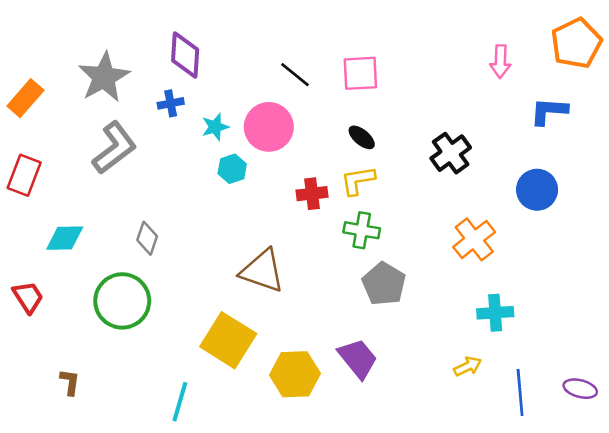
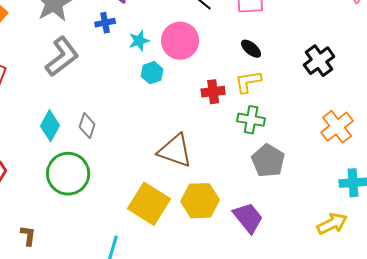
cyan diamond: (65, 238) -> (50, 126), moved, turned -60
yellow arrow: (468, 366) -> (332, 224), size x1.4
yellow hexagon: (295, 374) -> (200, 201), moved

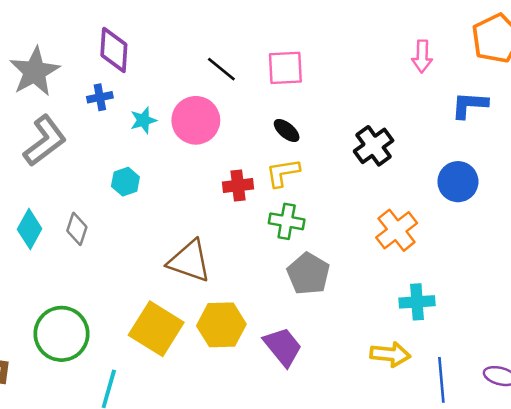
cyan hexagon: (152, 73) -> (125, 182), moved
green circle: (68, 174) -> (62, 334), moved
yellow arrow: (332, 224) -> (390, 354), turned 32

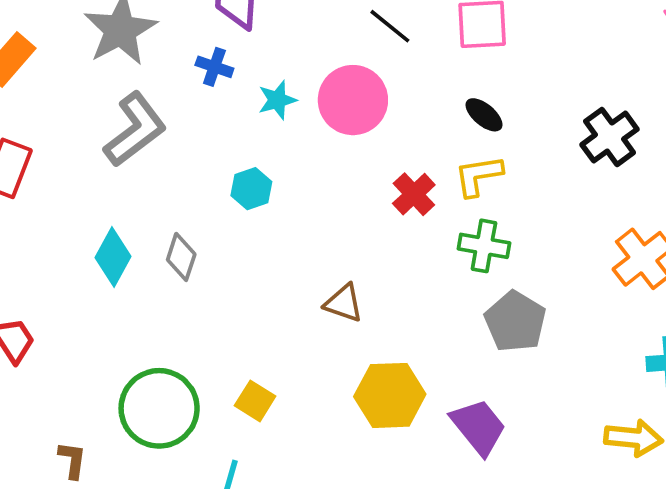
blue cross: (100, 97) -> (214, 67), turned 30
red cross: (238, 185) -> (414, 194), turned -36
brown triangle: (189, 261) -> (344, 303), size x0.6
yellow square: (156, 329) -> (255, 401), moved, size x0.5

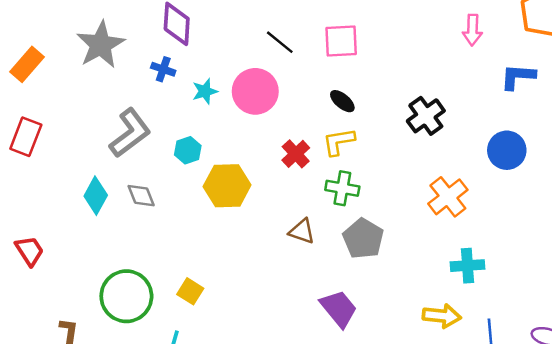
gray L-shape: (135, 130) -> (130, 133), moved
gray diamond: (181, 257) -> (141, 196), turned -40
brown triangle: (344, 303) -> (302, 231), moved
yellow hexagon: (390, 395) -> (227, 186), moved

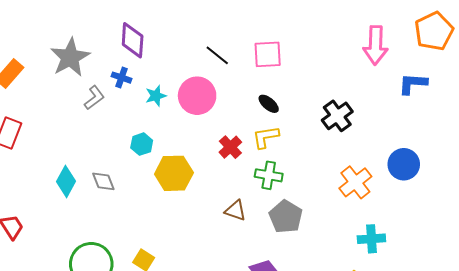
pink arrow: (472, 30) -> (376, 45), size x1.5
gray L-shape: (130, 133) -> (94, 98), moved, size x0.6
blue circle: (507, 150) -> (404, 164), moved

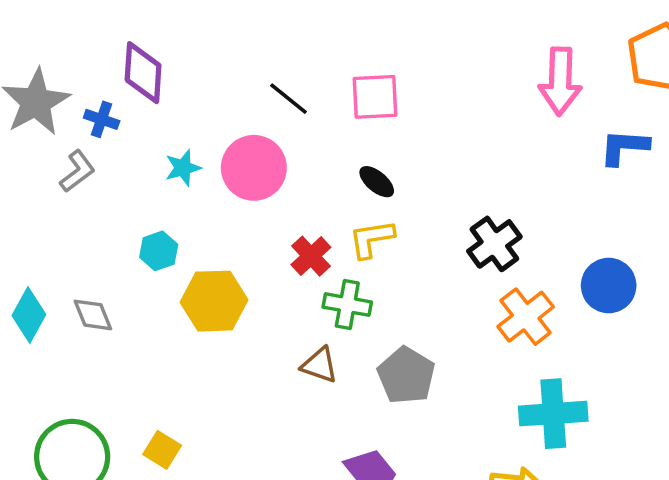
blue cross: (121, 78) -> (102, 119), moved
black cross: (337, 116) -> (494, 244), moved
green cross: (269, 175) -> (347, 305), moved
cyan cross: (371, 239) -> (553, 414), size x1.4

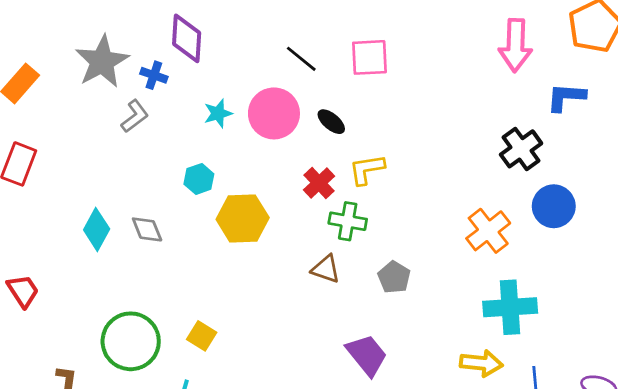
black ellipse: (377, 182) -> (331, 122), moved
black cross: (494, 244) -> (521, 149), moved
gray pentagon: (406, 375) -> (394, 277), size x0.7

